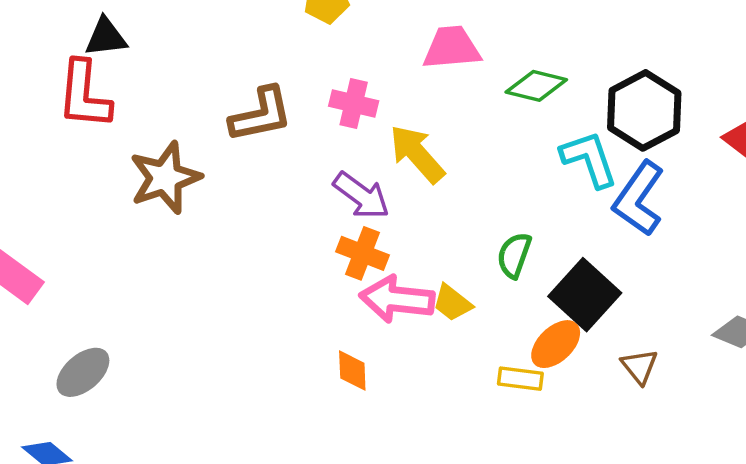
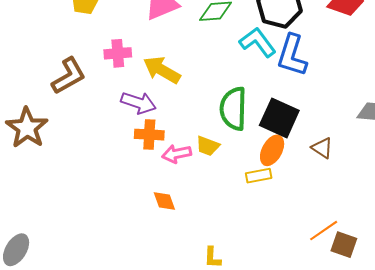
green semicircle: (514, 255) -> (233, 109), size x1.6
pink arrow: (397, 299) -> (176, 154), size x0.7

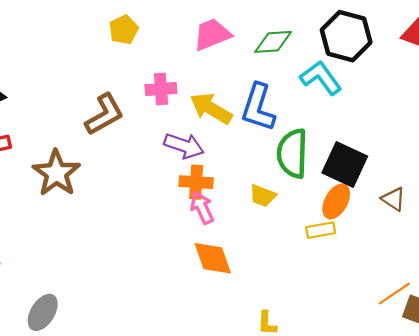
blue L-shape: (292, 55) -> (258, 108), moved
pink arrow: (176, 154) -> (202, 208), moved, turned 76
orange diamond: (164, 201) -> (213, 258), size x1.5

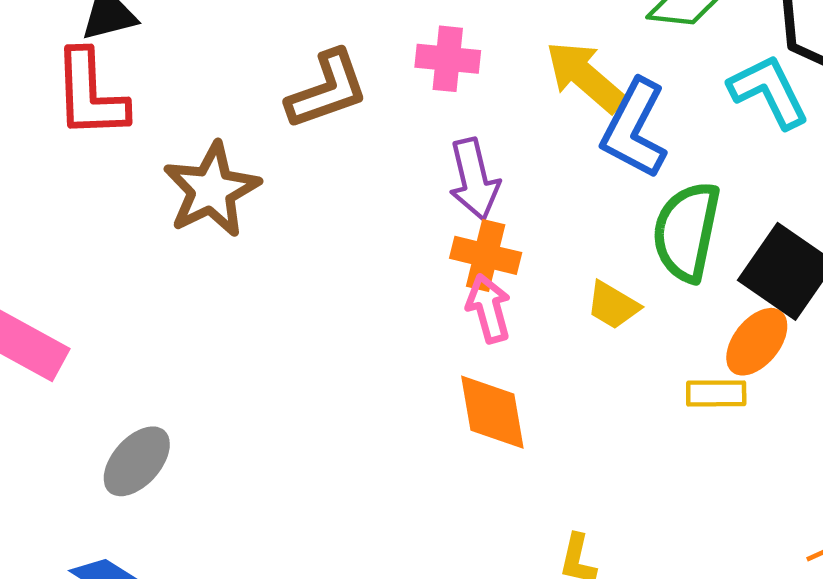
yellow arrow: (211, 108) -> (585, 77), moved
purple arrow: (184, 146) -> (474, 179), turned 48

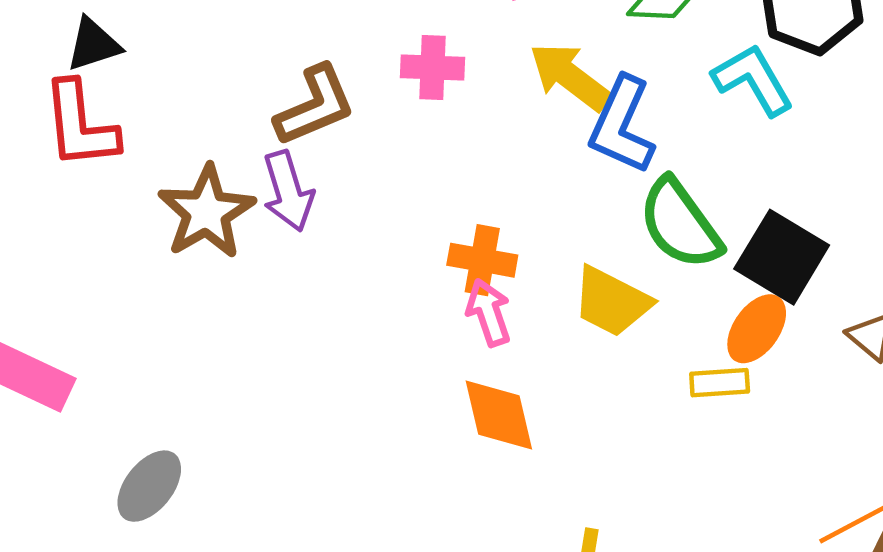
purple arrow: (474, 179) -> (288, 191), moved
green semicircle: (686, 232) -> (680, 224), turned -44
yellow trapezoid: (613, 305) -> (612, 302), size x1.5

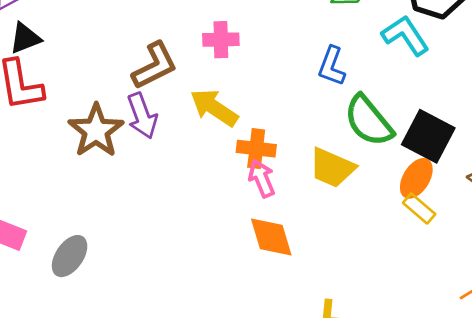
yellow arrow: (570, 77) -> (214, 108), moved
blue L-shape: (622, 125) -> (332, 66), size x0.7
yellow rectangle: (720, 383) -> (419, 208), moved, turned 48
gray ellipse: (149, 486) -> (70, 256), moved

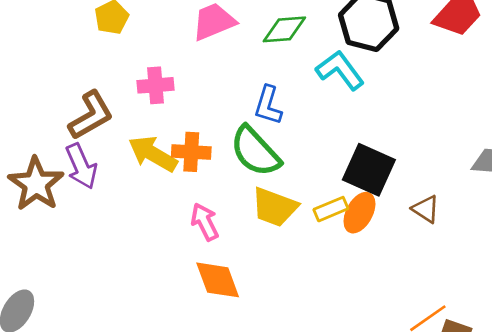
green semicircle: (369, 121) -> (255, 151), moved
orange cross: (256, 149) -> (191, 152), moved
yellow rectangle: (419, 208) -> (331, 209), moved, turned -60

